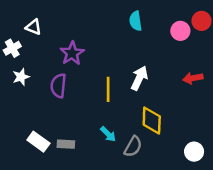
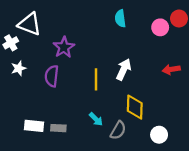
white triangle: (33, 27) -> (30, 24), size x1.6
white rectangle: (38, 142) -> (34, 126), turned -30
white circle: (194, 152) -> (159, 135), moved

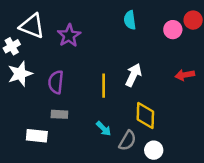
purple star: (64, 47) -> (69, 36), moved
white star: (19, 68) -> (20, 74), size x1.5
gray rectangle: (58, 128) -> (59, 114), moved
white circle: (159, 135) -> (154, 150), moved

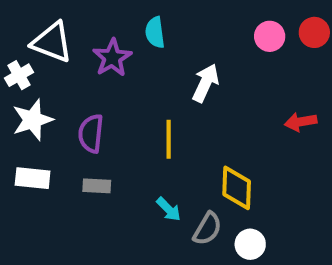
cyan semicircle: (130, 20) -> (155, 32), moved
pink circle: (173, 30) -> (270, 36), moved
white arrow: (133, 75) -> (206, 83), moved
white rectangle: (37, 136) -> (33, 178), moved

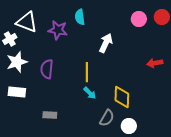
purple star: (112, 58) -> (58, 30), turned -30
gray rectangle: (97, 186) -> (50, 115), moved
cyan arrow: (169, 209) -> (90, 93), moved

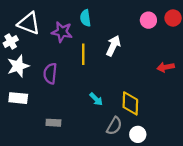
yellow line: (87, 72) -> (83, 54), moved

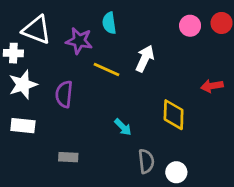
white cross: (11, 41) -> (13, 53), turned 32
yellow line: (83, 54) -> (106, 70), turned -66
yellow diamond: (130, 103) -> (174, 115), moved
gray semicircle: (114, 126) -> (146, 161), turned -36

